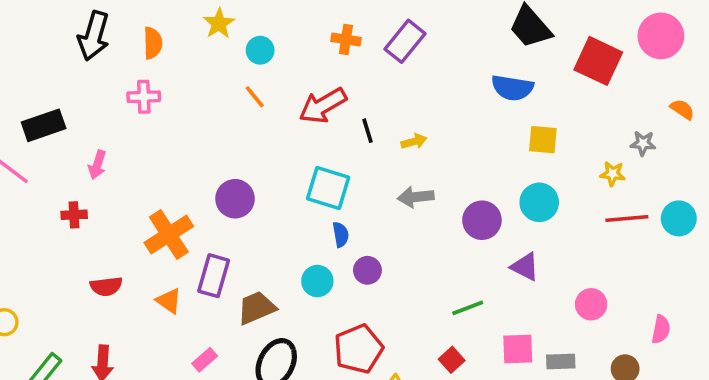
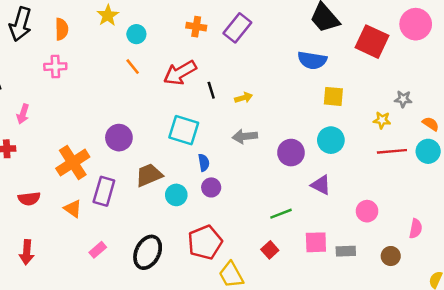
orange semicircle: (682, 109) -> (431, 124), moved
blue semicircle: (341, 235) -> (204, 163), moved
brown trapezoid: (257, 308) -> (149, 175), moved

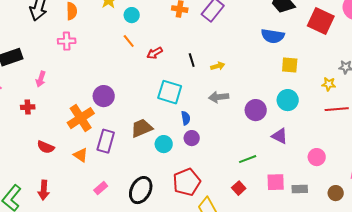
red arrow: (180, 73) -> (155, 53), moved, size x0.6
purple circle: (119, 138) -> (104, 96), moved
red semicircle: (29, 199) -> (46, 147), turned 30

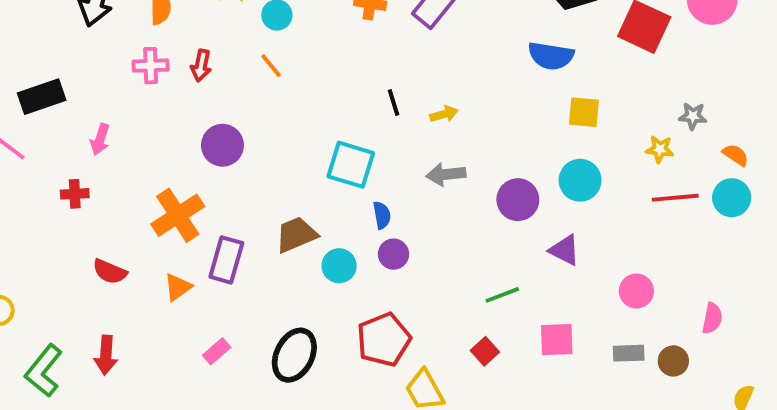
red arrow: (155, 53) -> (201, 66), moved, turned -49
purple circle: (104, 96) -> (222, 145), moved
orange triangle: (81, 155) -> (178, 287), turned 49
gray rectangle: (300, 189) -> (629, 353), moved

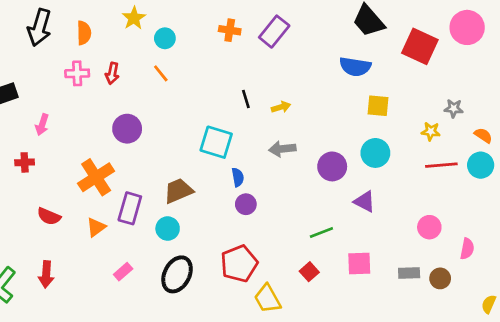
cyan circle: (339, 266) -> (168, 229), moved
pink circle: (636, 291) -> (429, 227), moved

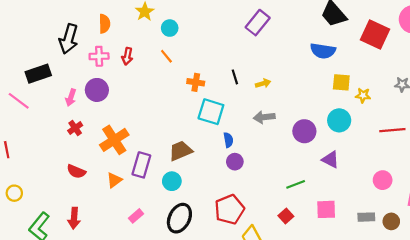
black arrow: (39, 27) -> (69, 39), moved
orange cross: (230, 30) -> (196, 82), moved
purple circle: (127, 129) -> (97, 90), moved
yellow star: (431, 131) -> (363, 95), moved
red cross: (25, 162) -> (75, 128), moved, turned -32

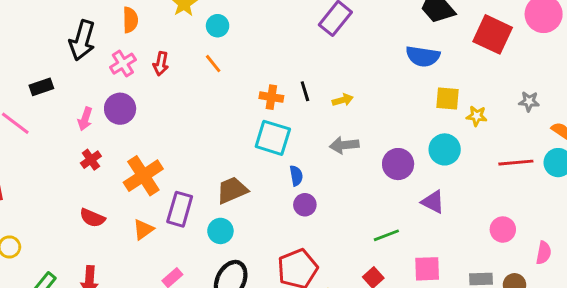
pink cross: (99, 56) -> (123, 64), turned -30
black rectangle: (38, 74) -> (41, 87), size x0.7
orange cross: (196, 82) -> (271, 97), moved

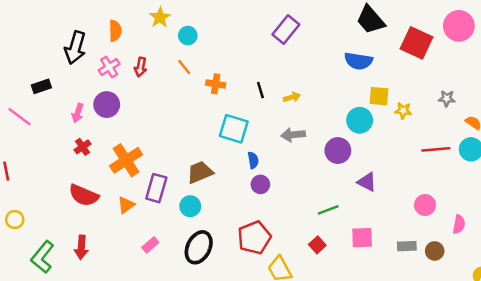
orange cross: (271, 97) -> (216, 84), moved
cyan circle: (445, 149) -> (360, 120), moved
red semicircle: (92, 218) -> (84, 195), size x1.4

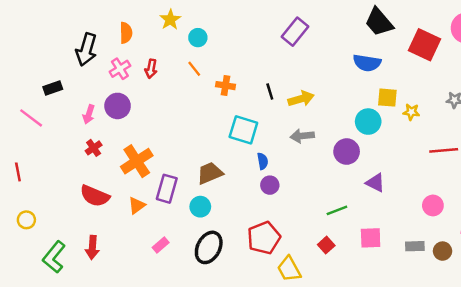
yellow arrow: (292, 97) -> (301, 99), size x1.5

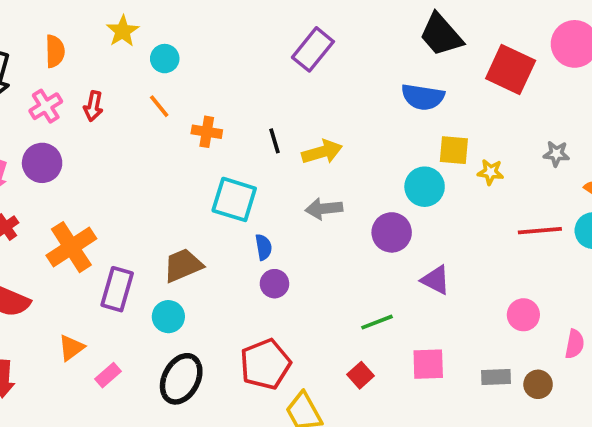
orange triangle: (137, 205) -> (71, 348), moved

